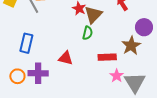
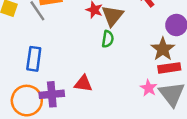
red rectangle: (107, 57) -> (169, 68), moved
red triangle: (66, 58) -> (83, 84), moved
orange circle: (17, 76) -> (27, 101), size x1.6

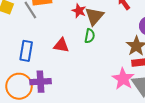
red triangle: (83, 84) -> (61, 45), moved
pink star: (149, 88) -> (123, 79), size x1.5

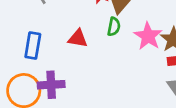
pink star: (123, 79) -> (148, 36), moved

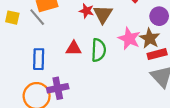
green semicircle: (114, 27) -> (99, 50), moved, size x1.5

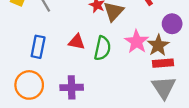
purple cross: (58, 88) -> (72, 87), moved

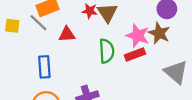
red triangle: (77, 42) -> (67, 34), moved
red rectangle: (163, 63) -> (135, 55), moved

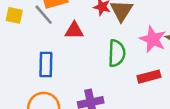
red rectangle: (135, 55) -> (149, 77), moved

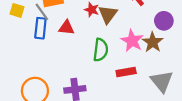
blue rectangle: (46, 64) -> (40, 28), moved

